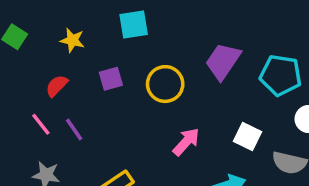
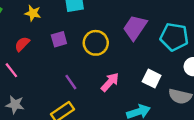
purple line: (74, 130) -> (71, 82), moved

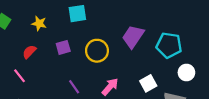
white square: (152, 78) -> (148, 83), turned 35

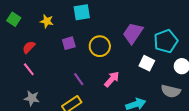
cyan pentagon: (169, 45) -> (166, 41), turned -30
red semicircle: (29, 52) -> (29, 47), moved
white square: (148, 83) -> (147, 63), moved, turned -35

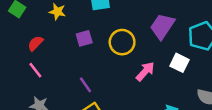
purple line: (79, 79) -> (85, 85), moved
pink arrow: (112, 79) -> (145, 71), moved

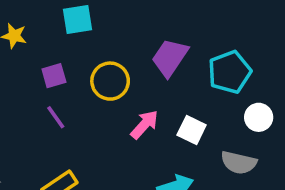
white square: (179, 63) -> (192, 130), moved
purple line: (85, 85) -> (56, 117), moved

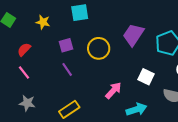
pink arrow: (144, 125) -> (113, 90), moved

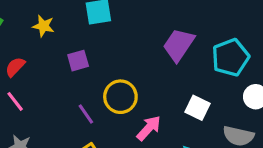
yellow circle: (99, 48) -> (120, 97), moved
purple line: (67, 69) -> (86, 114), moved

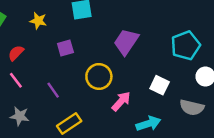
purple trapezoid: (179, 45) -> (126, 42), moved
purple line: (86, 114) -> (53, 90), moved

